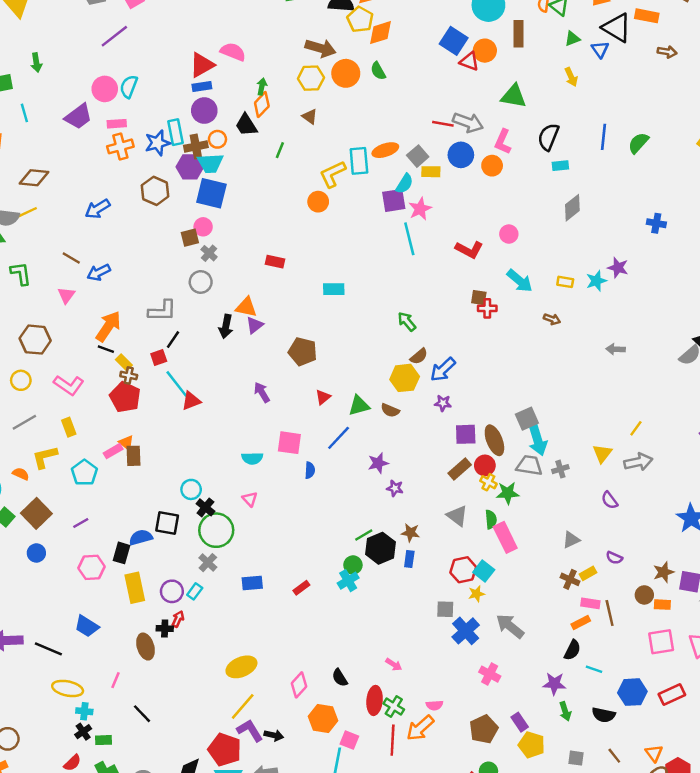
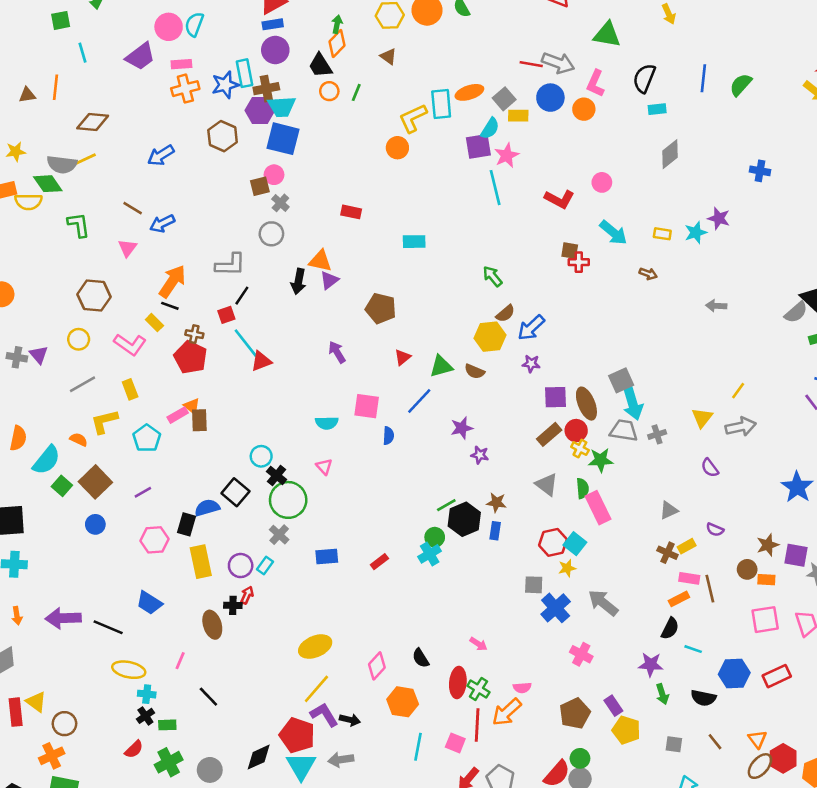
orange circle: (217, 139) -> (329, 91), moved
yellow rectangle: (124, 362) -> (154, 323), moved
black square: (167, 523) -> (235, 492), turned 30
pink square: (349, 740) -> (455, 743), moved

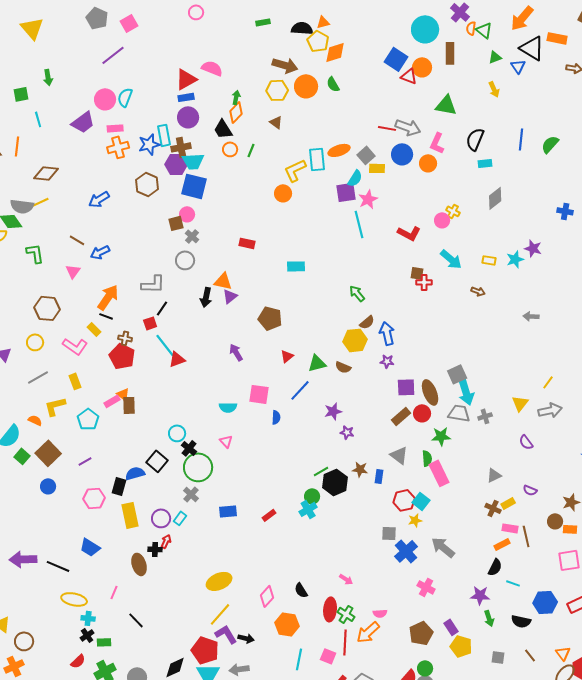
blue arrow: (531, 328) -> (387, 333), turned 120
yellow cross: (580, 449) -> (453, 211), moved
blue rectangle: (495, 531) -> (379, 476), moved

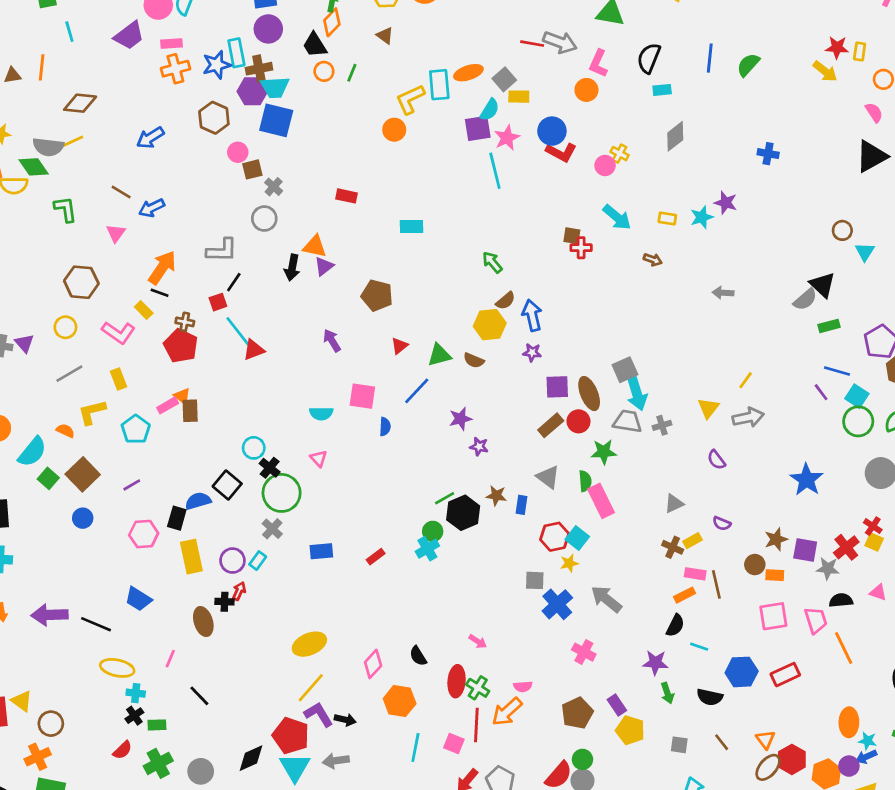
blue circle: (402, 154) -> (552, 131), moved
pink circle: (187, 214) -> (238, 152), moved
red L-shape: (409, 233) -> (561, 152), moved

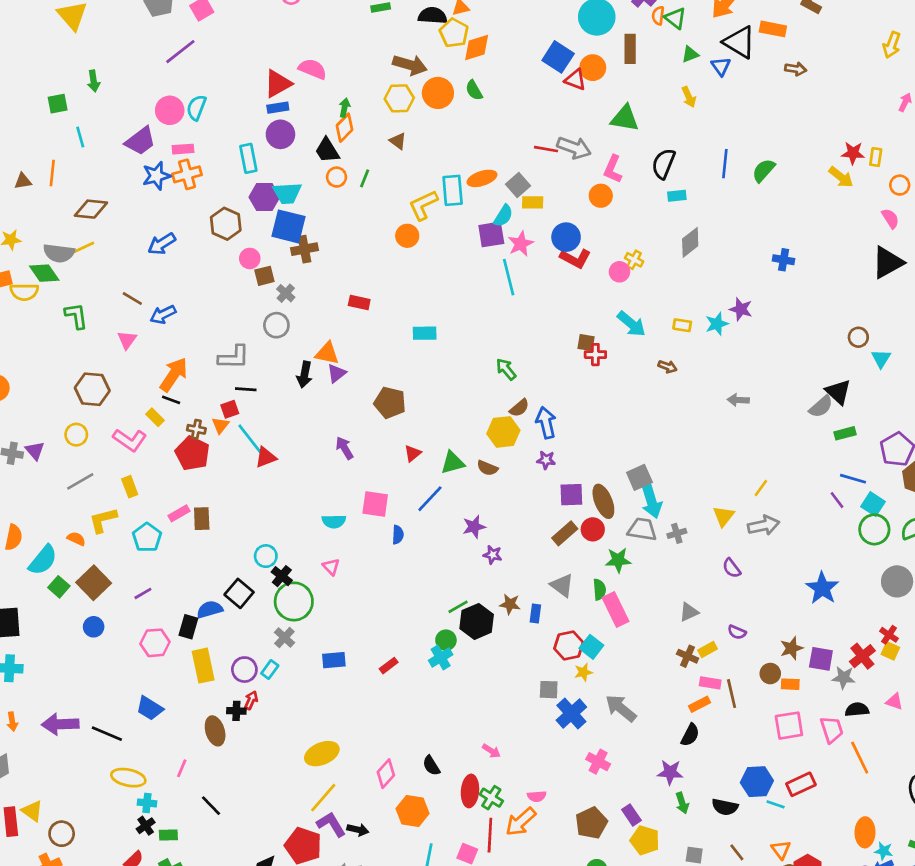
blue star: (217, 65) -> (156, 176), moved
brown cross: (259, 69) -> (304, 249), moved
black line: (234, 282) -> (246, 389), turned 60
orange triangle: (182, 396) -> (220, 425), moved, turned 30
cyan line: (699, 647) -> (776, 804), moved

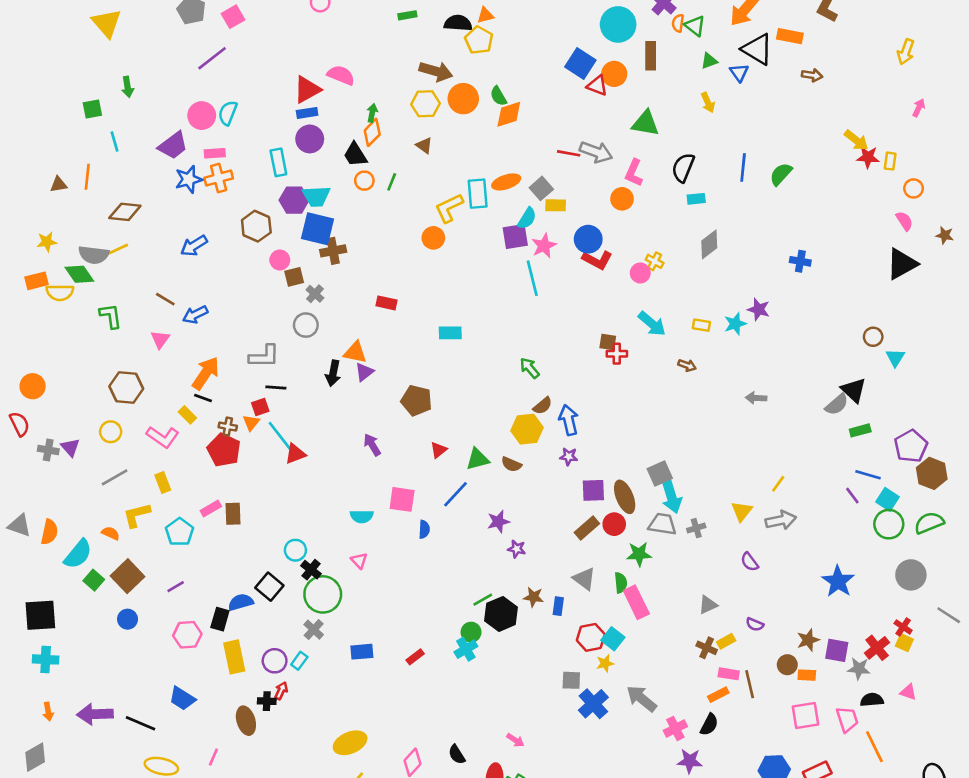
orange diamond: (477, 48) -> (509, 114), moved
yellow arrow: (841, 177) -> (856, 140), moved
pink cross: (598, 762) -> (675, 728), moved, turned 35

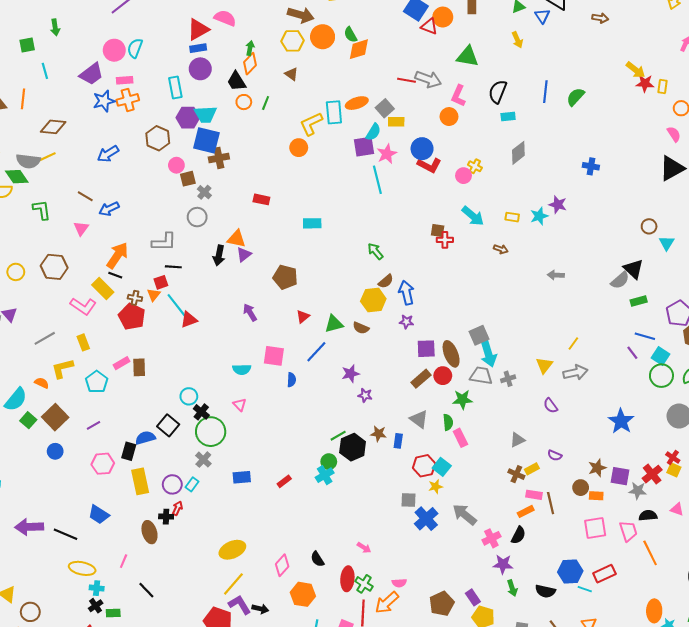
yellow rectangle: (187, 415) -> (103, 289), size x1.5
yellow circle: (111, 432) -> (16, 272), moved
pink rectangle: (636, 602) -> (460, 438), size x0.7

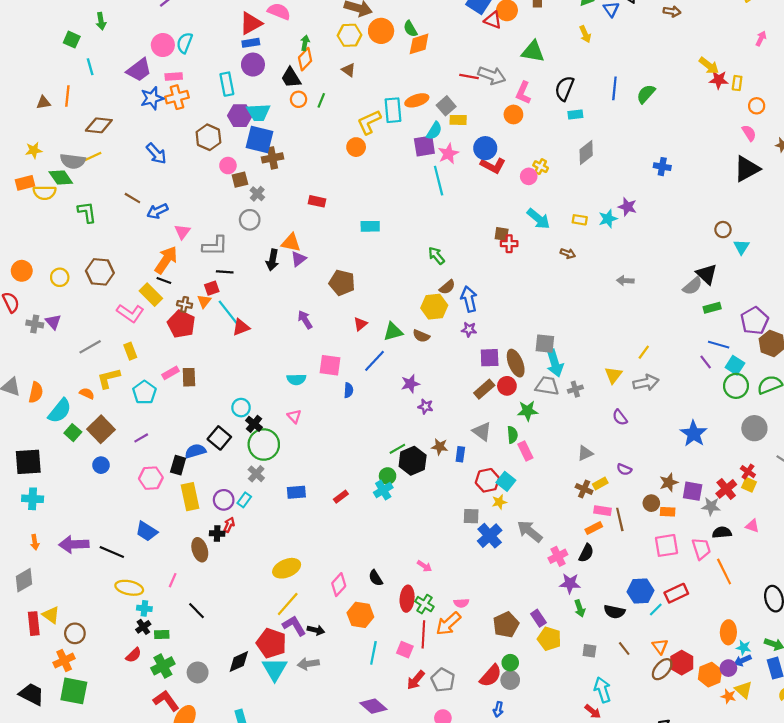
green square: (27, 45) -> (72, 40), turned 35
blue arrow: (108, 154) -> (156, 154), turned -100
pink triangle: (81, 228) -> (182, 232), moved
gray square: (479, 335) -> (545, 344), turned 30
cyan line: (585, 589) -> (656, 609), turned -64

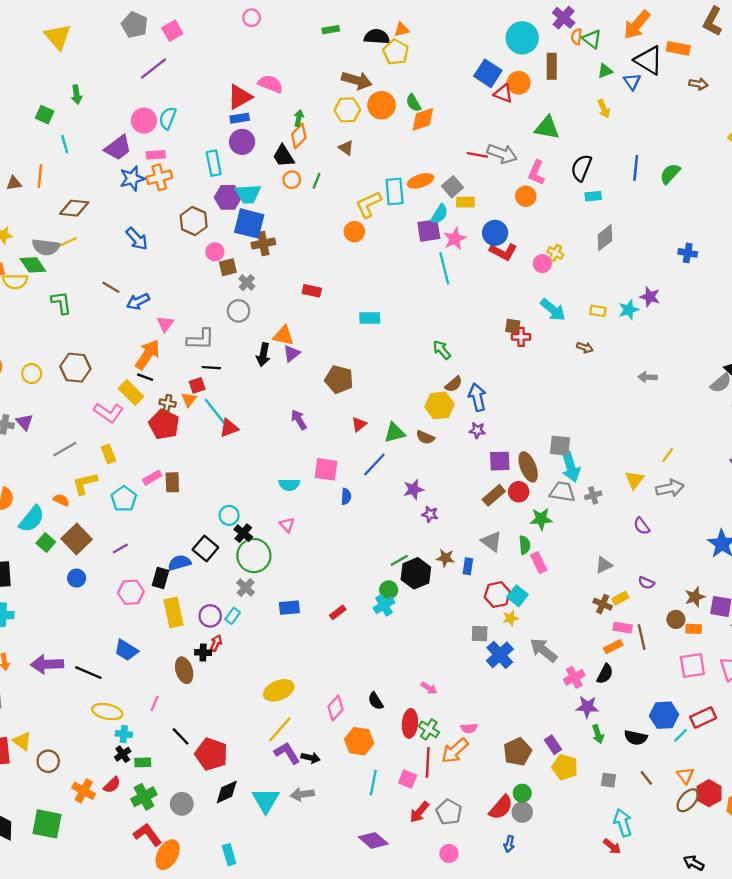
red pentagon: (271, 643) -> (211, 754), moved
orange cross: (64, 661) -> (84, 791), moved, turned -36

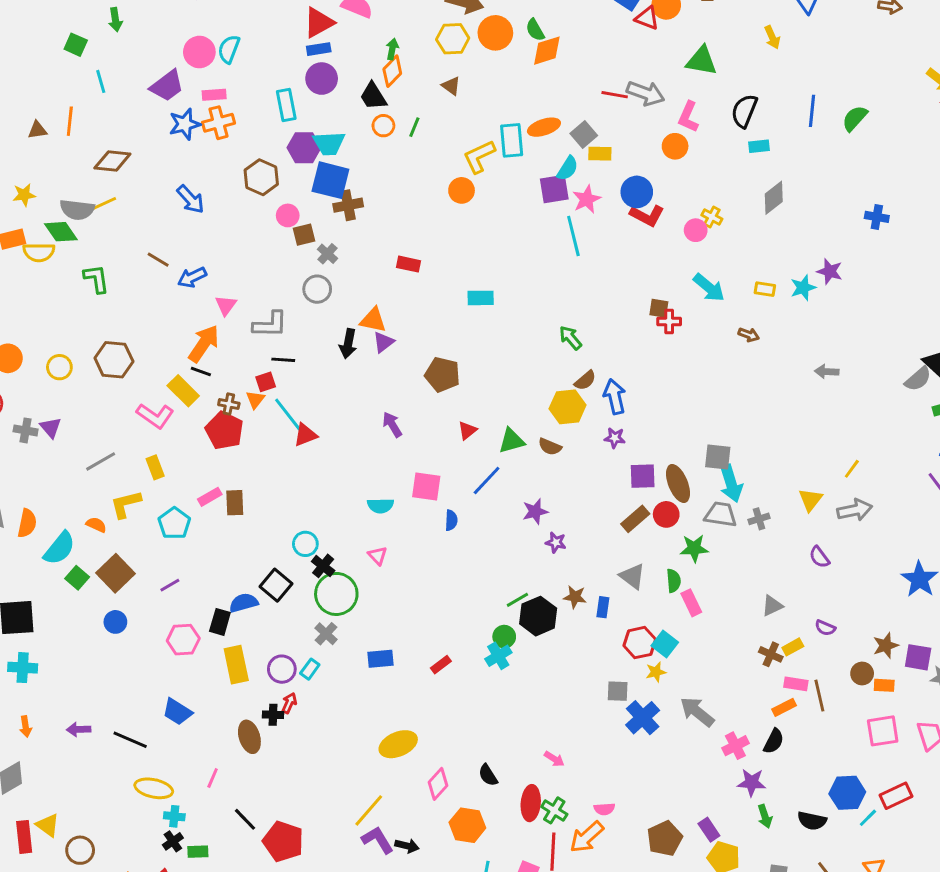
purple arrow: (47, 664) -> (79, 729), size x0.6
yellow ellipse: (279, 690) -> (398, 744), moved

